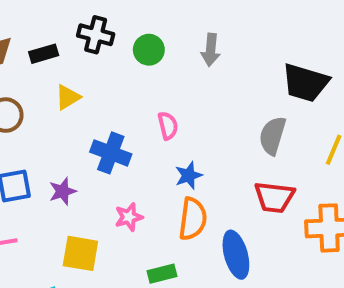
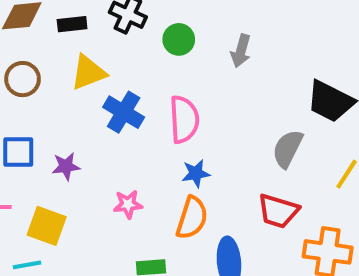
yellow triangle: (68, 97) -> (88, 72), size x1.4
pink semicircle: (168, 126) -> (184, 119), size x1.6
blue cross: (111, 153) -> (124, 112), moved
yellow square: (80, 253) -> (47, 226), moved

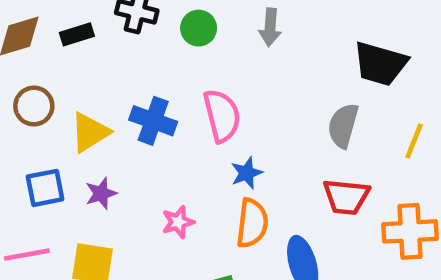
yellow triangle: (88, 72) -> (90, 132), moved

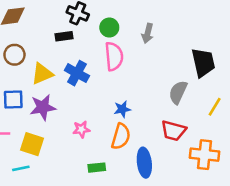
black rectangle: (77, 34) -> (64, 36), moved
black trapezoid: (380, 64) -> (203, 62), turned -128
pink semicircle: (222, 116) -> (114, 56), moved
purple star: (101, 193) -> (43, 107), size x1.5

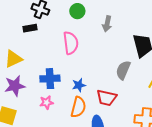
green circle: (109, 28) -> (77, 11), moved
gray arrow: (148, 33) -> (107, 24), moved
blue cross: (77, 73) -> (50, 79), moved, turned -30
red trapezoid: (173, 131) -> (107, 98), moved

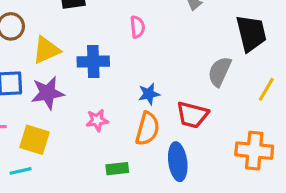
pink semicircle: (71, 43) -> (137, 27), size x0.6
blue cross: (50, 79) -> (93, 62), moved

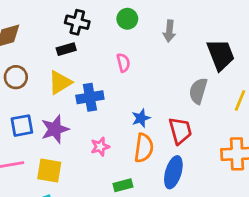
yellow triangle: (46, 50) -> (60, 82), moved
red trapezoid: (192, 115) -> (180, 131), turned -112
blue ellipse: (178, 162) -> (173, 172), turned 32

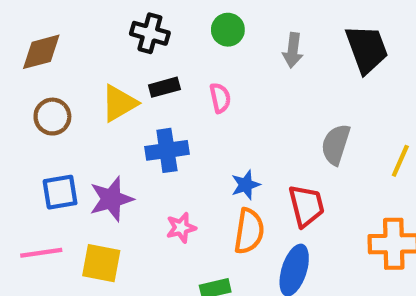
black rectangle: (66, 49) -> (164, 87), moved
black trapezoid: (221, 55) -> (367, 49), moved
yellow triangle: (60, 82) -> (119, 103), moved

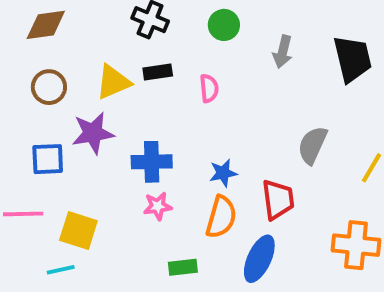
blue cross: (167, 150) -> (152, 162), moved
purple star: (111, 199) -> (93, 133), moved

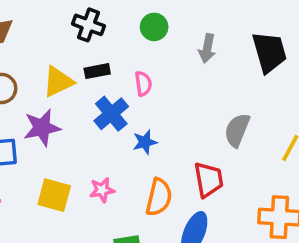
blue cross: (152, 162) -> (111, 114), moved, turned -36
blue star: (223, 173) -> (145, 142), moved
yellow square: (78, 231) -> (54, 195), moved

